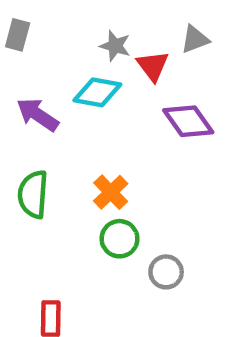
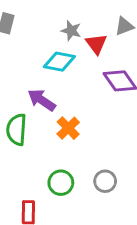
purple arrow: (37, 115) -> (42, 100), moved
green circle: (120, 239) -> (61, 183), moved

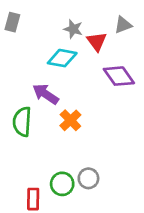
gray circle: (105, 181) -> (88, 178), moved
green circle: (61, 183) -> (62, 184), moved

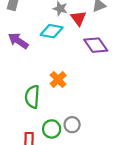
purple arrow: (46, 94) -> (18, 41), moved
green semicircle: (22, 122) -> (32, 97), moved

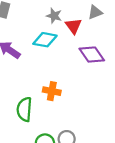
orange cross: (58, 80) -> (52, 91), turned -35

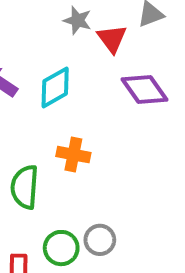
cyan diamond: (45, 40) -> (55, 87), moved, turned -40

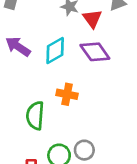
purple diamond: (145, 89) -> (95, 52), moved

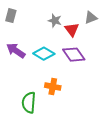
cyan diamond: (55, 51) -> (44, 54), turned 60

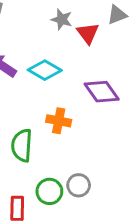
purple diamond: (74, 55) -> (102, 92), moved

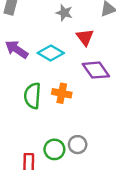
red triangle: (88, 33) -> (85, 37), moved
green semicircle: (22, 145) -> (32, 96), moved

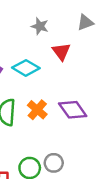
purple diamond: (96, 70) -> (73, 110), moved
orange cross: (62, 93) -> (37, 110), turned 30

